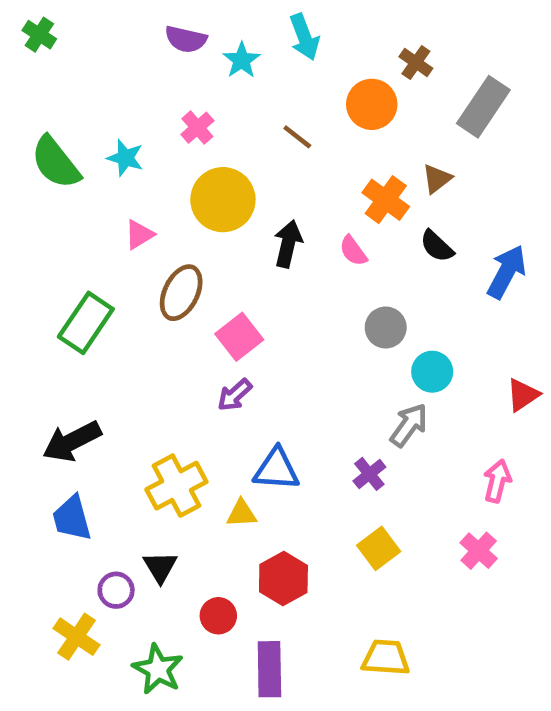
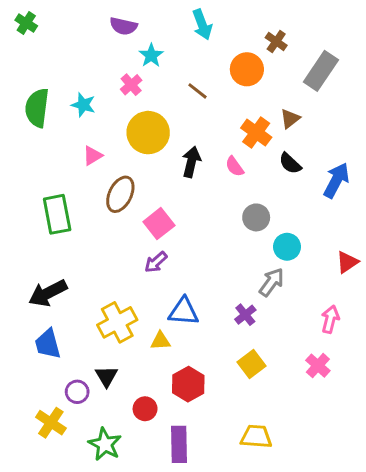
cyan star: (242, 60) -> (151, 55), moved
green semicircle: (56, 162) -> (37, 108), turned 45
green rectangle: (86, 323) -> (57, 214), turned -45

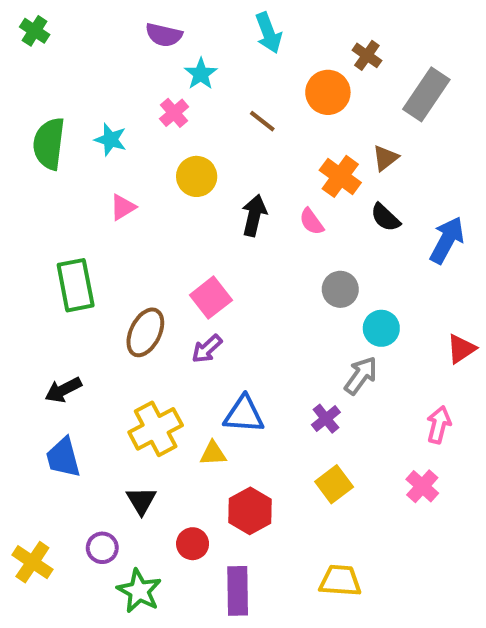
yellow circle: (148, 133) -> (197, 176), size x0.7
brown ellipse: (120, 194) -> (145, 332), moved
black arrow: (48, 293) -> (63, 390), size x0.7
purple circle: (77, 392) -> (102, 548), moved
yellow cross: (51, 423) -> (32, 562), moved

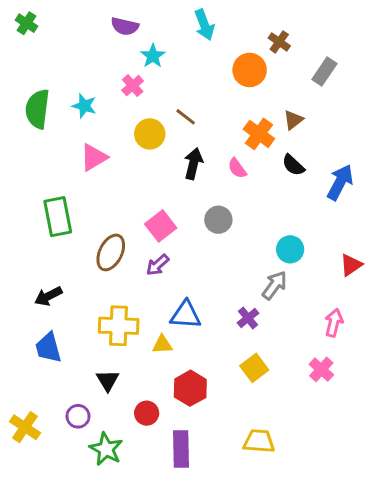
gray rectangle: (426, 94) -> (324, 72), size x0.7
brown line: (262, 121) -> (186, 117), moved
pink triangle: (123, 207) -> (94, 157), size x1.4
gray circle: (340, 289) -> (218, 220), moved
yellow cross: (156, 429) -> (119, 326), turned 30

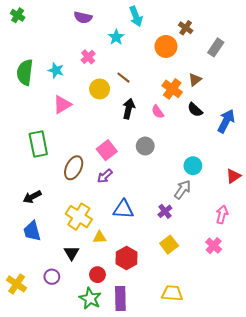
cyan star: (153, 56) -> (116, 37), moved
yellow cross: (119, 326) -> (79, 217), turned 30
yellow triangle: (162, 345) -> (100, 237), moved
green star: (106, 449) -> (90, 298), moved

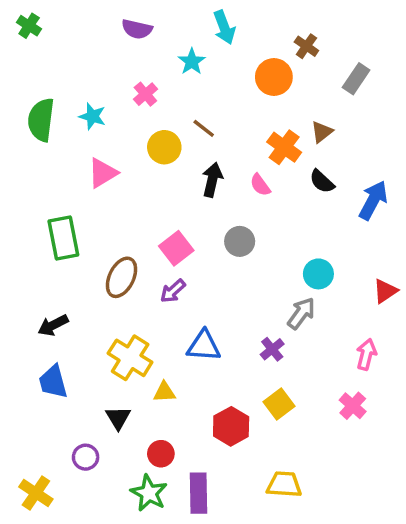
red hexagon: (127, 258) -> (231, 426), moved
yellow cross: (17, 284) -> (36, 493), moved

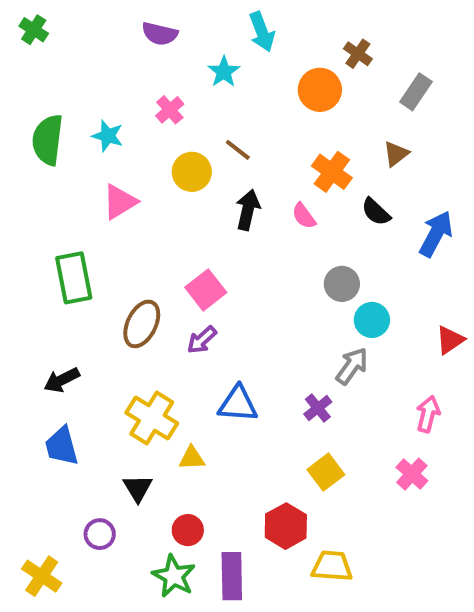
brown triangle: (322, 132) -> (396, 154), moved
gray circle: (240, 241) -> (342, 284), moved
red hexagon: (231, 426) -> (286, 526), moved

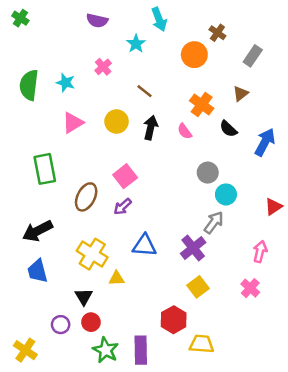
yellow circle: (192, 172) -> (117, 122), moved
black arrow: (62, 380) -> (37, 231), size x1.4
purple cross: (318, 408) -> (193, 248), size x1.5
red circle: (188, 530) -> (91, 322), moved

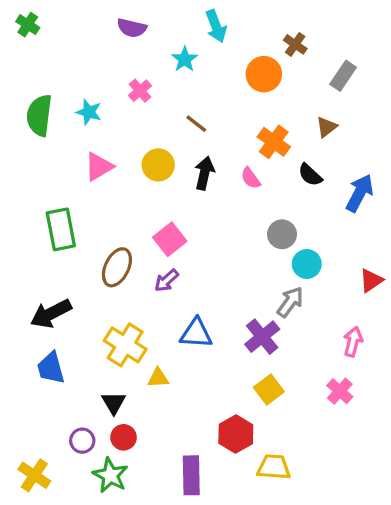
green star: (106, 350) -> (110, 475), moved

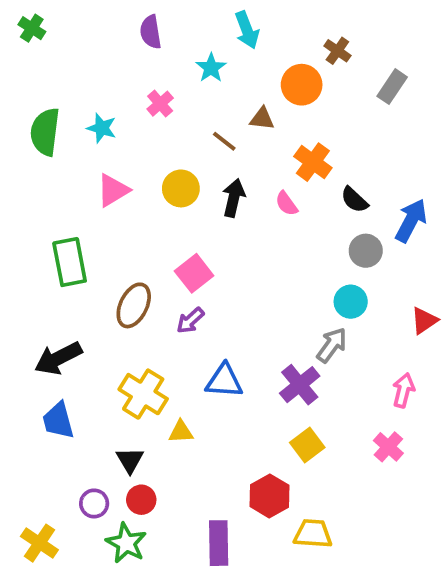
purple semicircle: (132, 28) -> (151, 32), turned 68
brown triangle: (327, 127) -> (262, 119), moved, turned 45
gray circle: (282, 234) -> (366, 251), moved

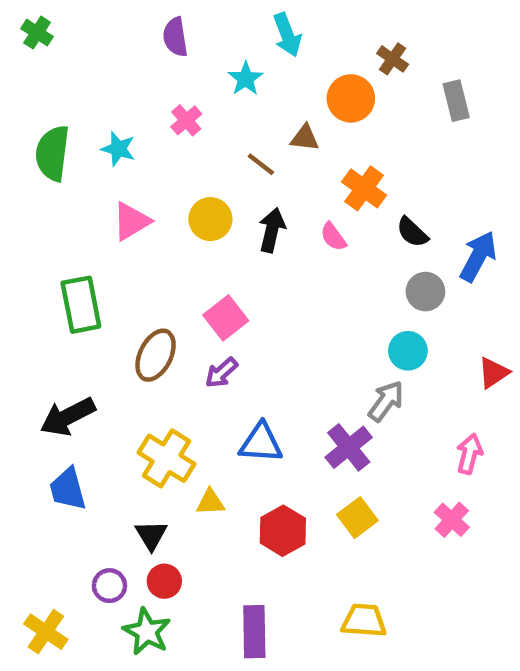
gray rectangle: (392, 87) -> (456, 101), turned -48
red hexagon: (270, 496) -> (283, 531), moved

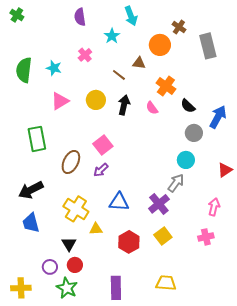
gray rectangle: (456, 101) -> (208, 46), size x1.4
pink cross: (452, 520) -> (206, 237), turned 35
yellow cross: (46, 632) -> (21, 288), turned -36

